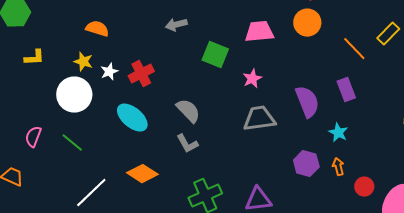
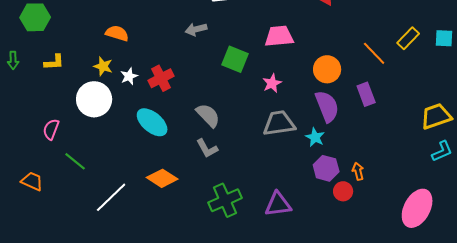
orange circle: (307, 23) -> (327, 69), moved
cyan star: (338, 133) -> (315, 137), moved
pink semicircle: (33, 137) -> (51, 129), moved
green line: (72, 143) -> (75, 161), moved
red circle: (364, 187) -> (343, 191), moved

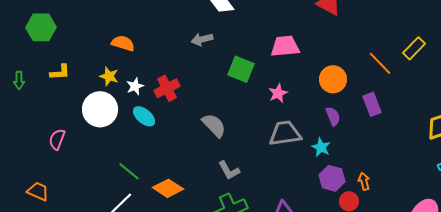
green arrow: (13, 60) -> (19, 80), moved
purple semicircle: (327, 106) -> (333, 116), size x0.6
cyan ellipse: (152, 122) -> (144, 116), moved, size x0.7
gray L-shape: (207, 148) -> (229, 170), moved
green line: (75, 161) -> (129, 171), moved

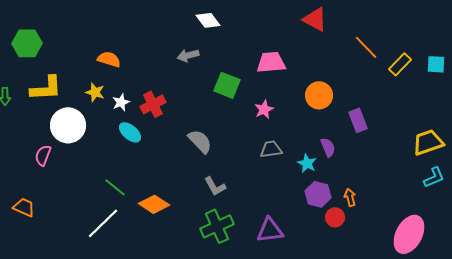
orange line: (380, 63) -> (366, 47), moved
yellow L-shape: (60, 72) -> (46, 88), size x1.6
white circle: (100, 109) -> (68, 125), moved
purple semicircle: (333, 116) -> (328, 147), moved
gray trapezoid: (285, 133) -> (271, 149), size x0.7

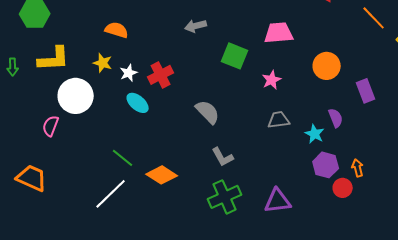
orange trapezoid: (24, 207) -> (32, 178), size x1.4

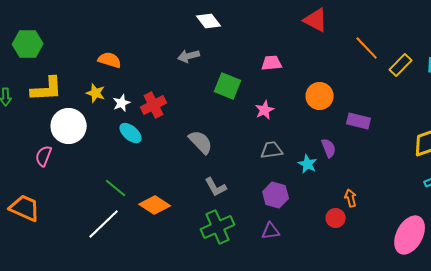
pink trapezoid: (279, 33) -> (272, 63), size x0.7
purple rectangle: (366, 91) -> (359, 121), turned -55
purple hexagon: (326, 165) -> (276, 195), moved
purple triangle: (278, 201) -> (271, 231), size x0.7

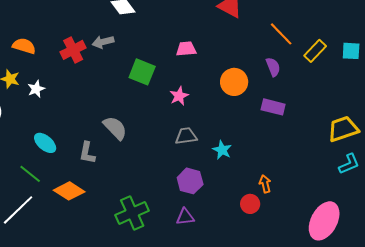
red cross: (154, 105) -> (73, 50), moved
cyan ellipse: (131, 133) -> (45, 143), moved
purple semicircle: (329, 148) -> (273, 67), moved
gray L-shape: (216, 187) -> (87, 153), moved, turned 40

